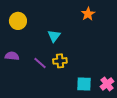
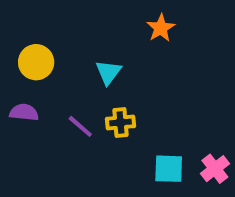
orange star: (88, 14) -> (161, 28), moved
yellow circle: (18, 21) -> (36, 62), moved

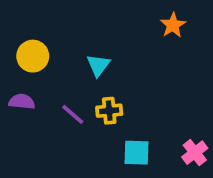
orange star: (161, 28) -> (173, 25), moved
cyan square: (169, 169) -> (137, 153), moved

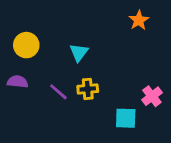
cyan square: (137, 153) -> (126, 118), moved
pink cross: (195, 153) -> (152, 96), moved

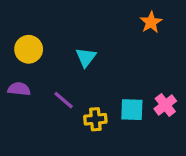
yellow cross: (88, 89) -> (95, 119), moved
cyan square: (126, 118) -> (132, 110), moved

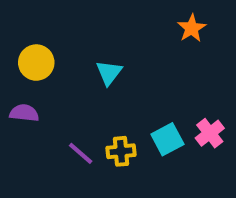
purple line: (64, 100) -> (81, 153), moved
cyan square: (132, 110) -> (167, 139), turned -30

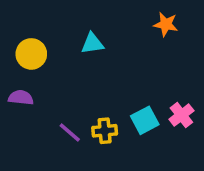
orange star: (192, 28) -> (166, 24), turned -30
cyan triangle: (109, 73) -> (92, 43), moved, turned 45

